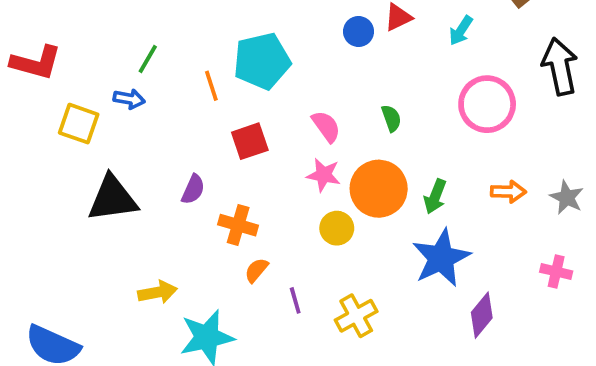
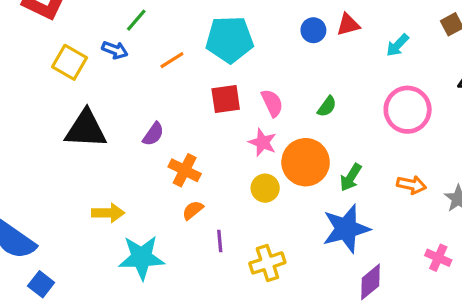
orange line: (211, 86) -> (172, 60), moved, turned 65
green semicircle: (391, 118) -> (327, 106), turned 45
red square: (250, 141) -> (226, 99), moved

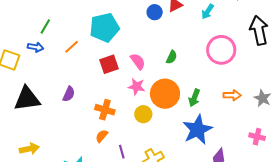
orange cross: (185, 170) -> (105, 110), moved
yellow arrow: (108, 213) -> (29, 149), moved

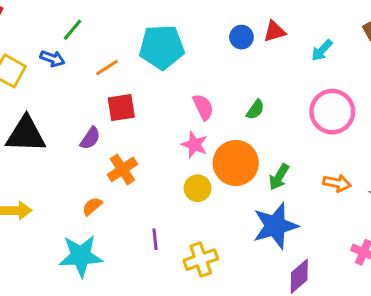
red square: (109, 64) -> (121, 108), moved
orange cross: (105, 110) -> (122, 169), moved, turned 30
orange semicircle: (102, 136) -> (92, 206), moved

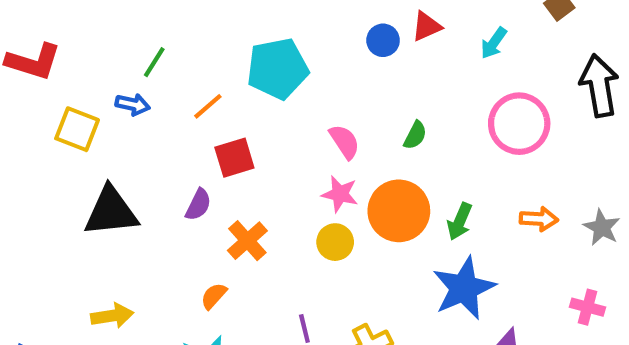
yellow circle: (198, 188) -> (335, 242), moved

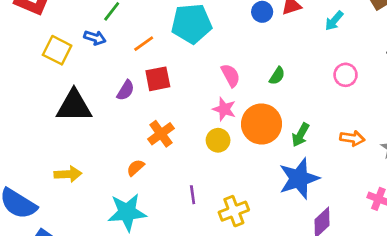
pink circle: (519, 124) -> (346, 75), size x0.6
purple semicircle: (198, 205) -> (126, 90), moved

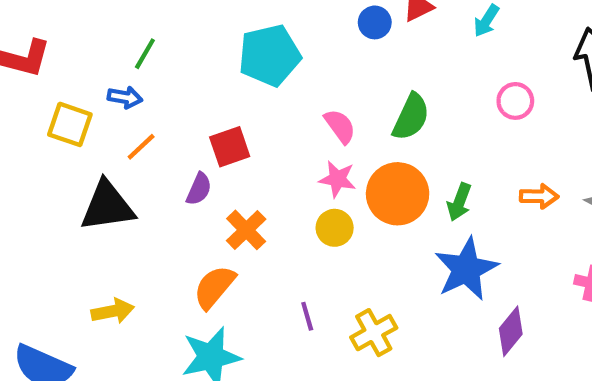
orange line: (144, 44) -> (141, 147), moved
green semicircle: (277, 76) -> (411, 117), size x1.6
purple semicircle: (126, 90) -> (199, 189), moved
orange semicircle: (135, 168) -> (214, 287), size x1.6

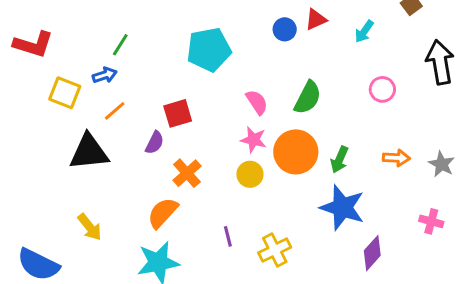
blue arrow: (125, 97) -> (105, 75), turned -30
blue star: (466, 269) -> (342, 208), turned -30
yellow arrow: (113, 311) -> (90, 227), turned 60

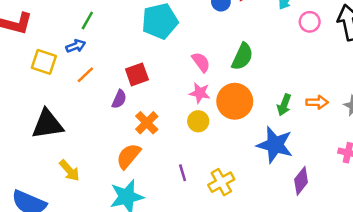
pink circle: (382, 89) -> (310, 22), moved
black triangle: (89, 152) -> (47, 124), moved
green arrow: (339, 160) -> (284, 105), moved

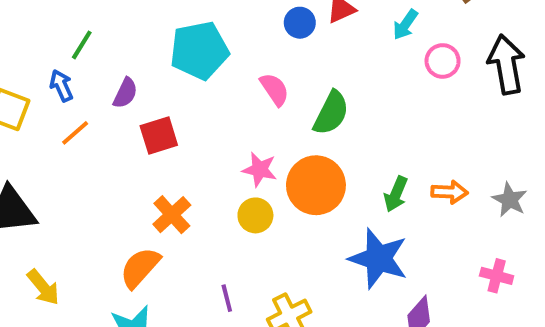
blue arrow: (76, 46) -> (61, 86), turned -96
pink semicircle: (201, 62) -> (274, 89), moved
purple semicircle: (119, 99) -> (125, 93), moved

